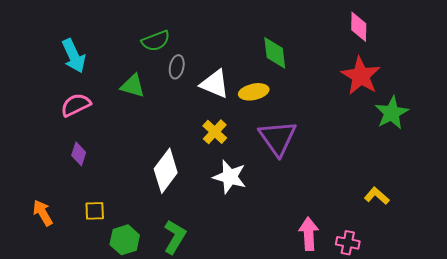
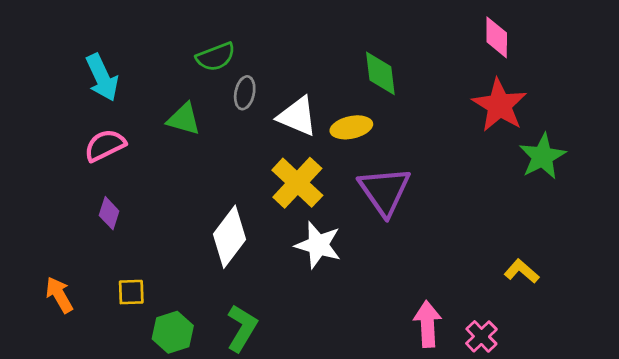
yellow cross: (215, 132) -> (297, 183), size x1.5
pink cross: (348, 243) -> (481, 336), turned 35

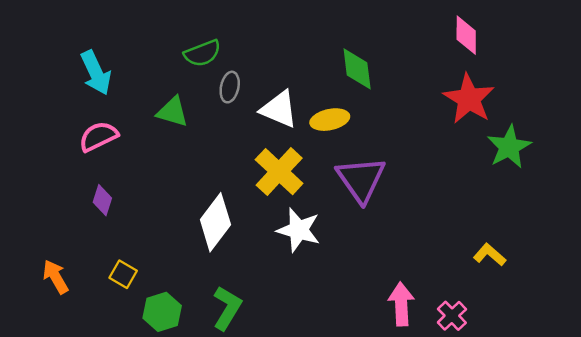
yellow square: (131, 292) -> (123, 274), turned 32

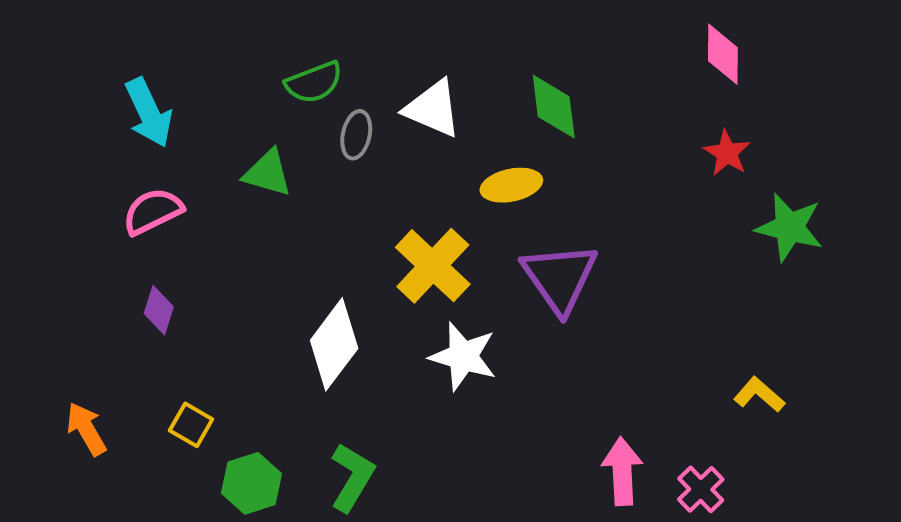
red star: (469, 99) -> (727, 153), size x0.6
white triangle: (279, 109) -> (433, 109), moved
green star: (509, 147) -> (789, 227), turned -30

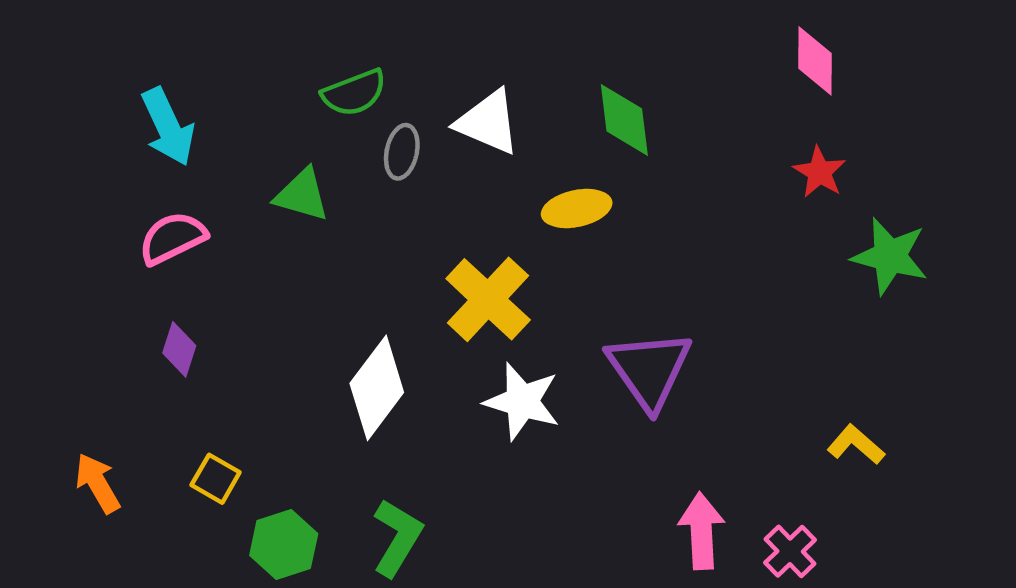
purple triangle: (560, 278) -> (649, 370), moved

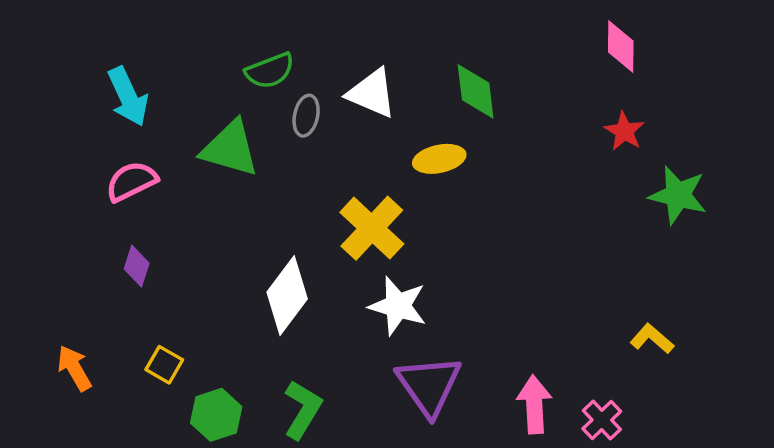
green triangle: (302, 195) -> (230, 148), size x1.4
purple triangle: (649, 370) -> (429, 385), moved

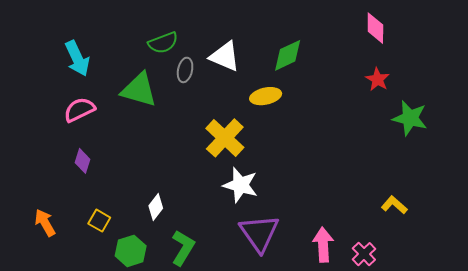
green diamond: (476, 91) -> (288, 55), turned 72
white diamond: (287, 295) -> (156, 207), moved, size x0.6

